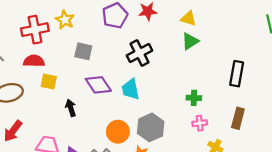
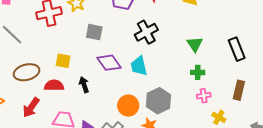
green triangle: (190, 41) -> (195, 44), moved, turned -30
red semicircle: (34, 61) -> (54, 85), moved
black rectangle: (237, 74) -> (237, 49), turned -30

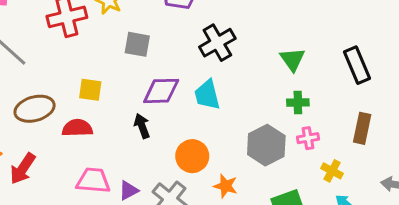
purple diamond: (109, 63) -> (161, 91), turned -55
black arrow: (84, 85) -> (142, 126), moved
gray hexagon: (158, 101) -> (266, 145), moved
red arrow: (31, 107) -> (23, 169), moved

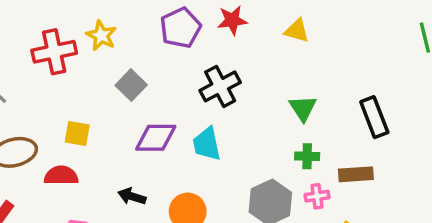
gray square: (137, 44) -> (131, 85), turned 32
black arrow: (142, 126) -> (132, 196), moved, turned -55
brown rectangle: (362, 128) -> (356, 174), moved, turned 72

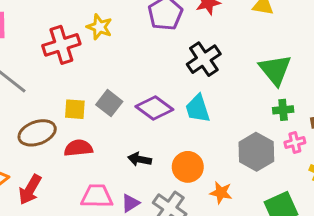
gray square: (131, 85) -> (109, 103), moved
green triangle: (303, 108) -> (275, 70), size x1.4
yellow square: (77, 134) -> (75, 109), moved
purple diamond: (156, 138) -> (154, 108), turned 42

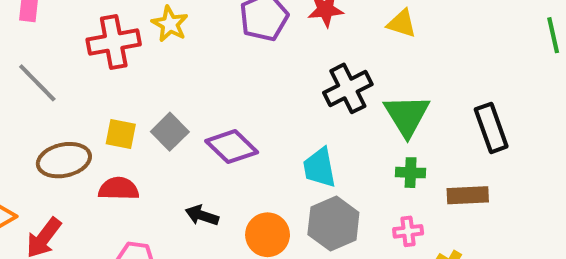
black cross: (204, 59) -> (348, 88), moved
cyan trapezoid: (198, 109) -> (319, 168), moved
pink cross: (295, 142) -> (408, 231), moved
gray hexagon: (256, 152) -> (333, 224), moved

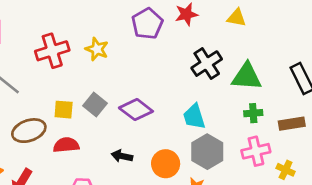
yellow star: (170, 24) -> (97, 49), moved
green triangle: (407, 115) -> (247, 77), turned -48
pink cross: (408, 231) -> (256, 151), size x1.5

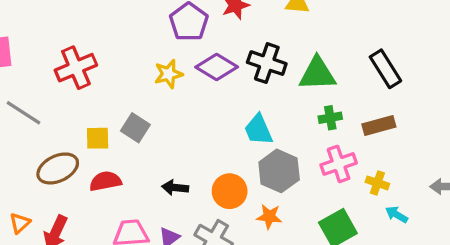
yellow star: (97, 49) -> (168, 74), moved, turned -30
black cross: (207, 64) -> (267, 63), turned -32
purple diamond: (136, 110) -> (217, 67), moved

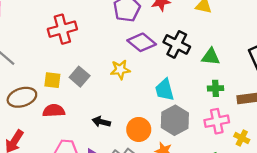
red cross: (76, 68) -> (62, 29), moved
yellow star: (168, 74) -> (120, 70), moved
green triangle: (317, 74) -> (211, 57), size x0.7

